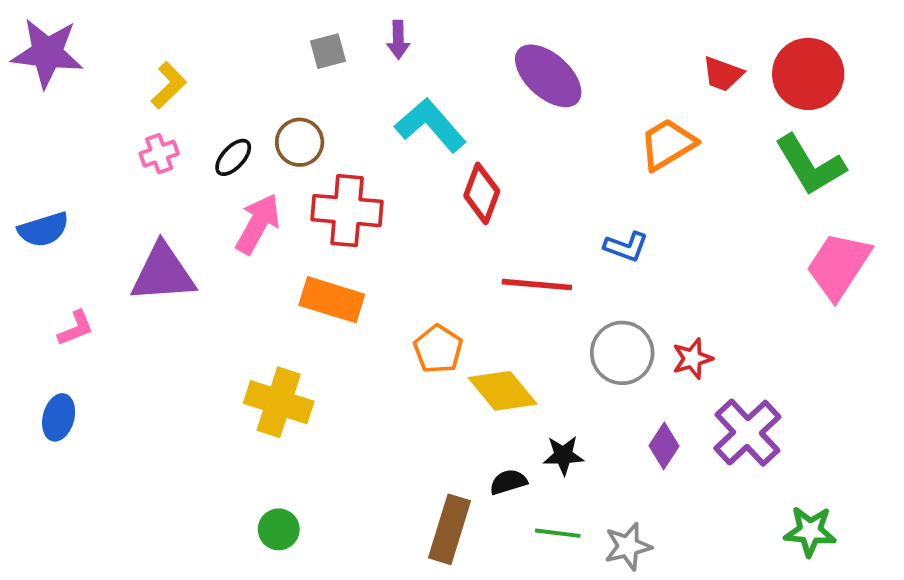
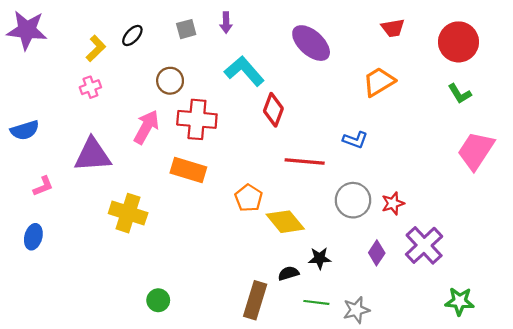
red trapezoid: (723, 74) -> (393, 28), moved, turned -30
black ellipse: (233, 157) -> (132, 35), moved
green L-shape: (810, 165) -> (460, 94), size x0.6
yellow cross: (279, 402) -> (128, 213), moved

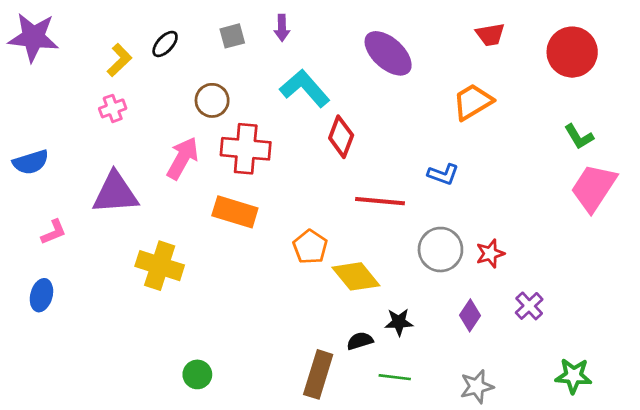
green L-shape: (460, 94) -> (579, 137), moved
purple cross: (424, 245) -> (529, 306), size x0.6
gray star: (356, 310) -> (477, 387), moved

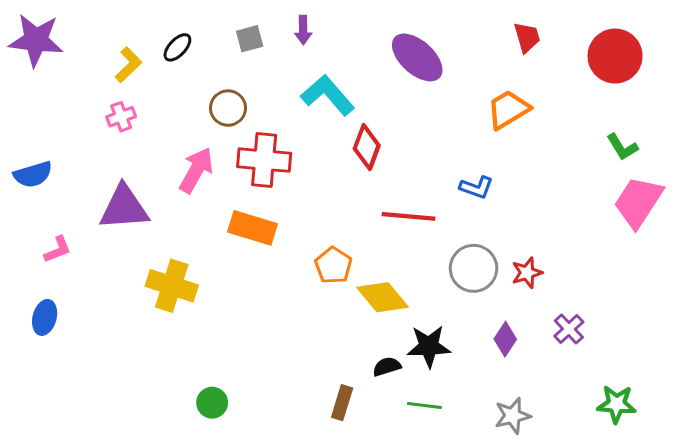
red trapezoid: (490, 35) -> (527, 37), turned -96
black star: (399, 322) -> (429, 346), size x1.4
brown rectangle: (318, 374) -> (342, 403), size x0.7

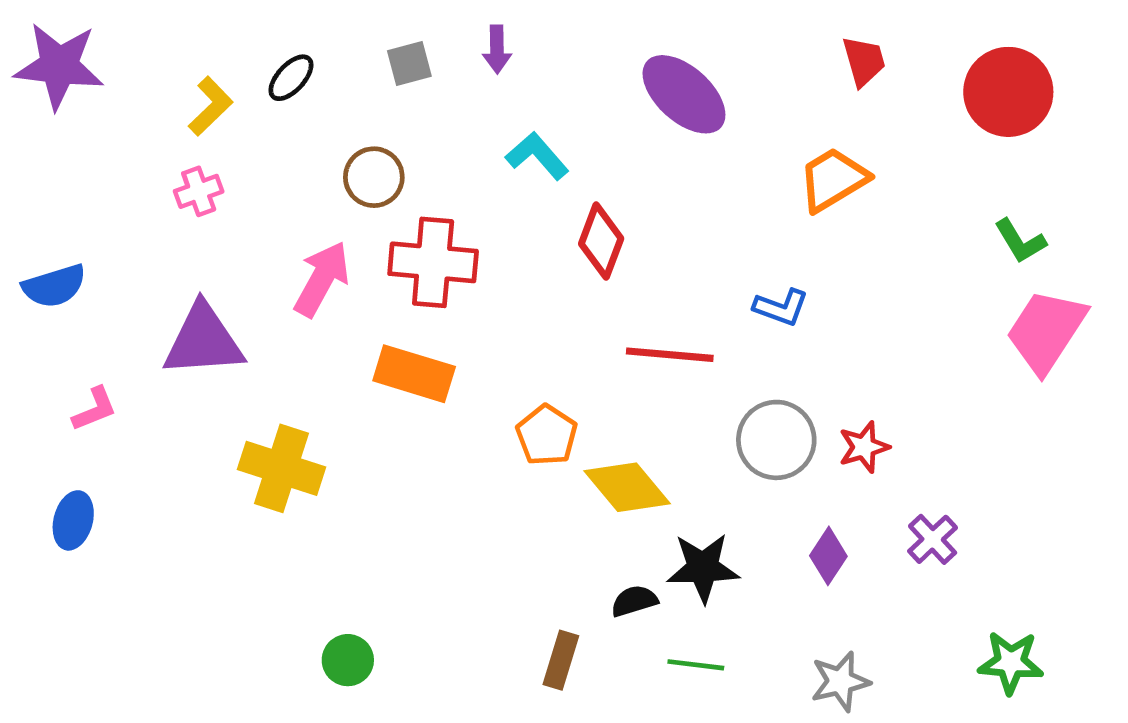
cyan L-shape: (328, 95) -> (537, 156), size x0.7

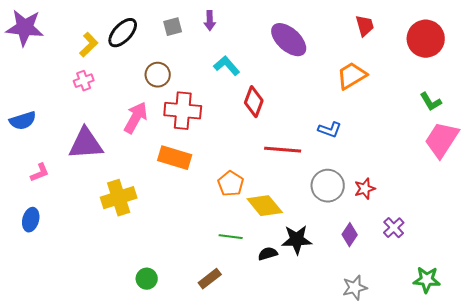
black ellipse: (291, 78) -> (123, 33), size x1.5
yellow cross: (282, 468) -> (119, 198), turned -36
brown rectangle: (561, 660) -> (210, 279), moved, turned 35
green line: (696, 665) -> (231, 237), moved

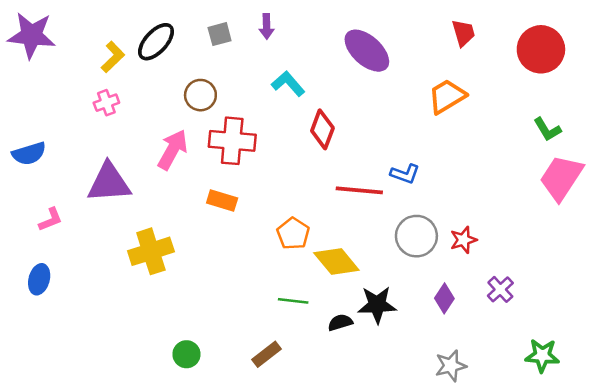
blue L-shape: (330, 130) -> (405, 174), moved
orange rectangle: (175, 158) -> (222, 201), size x0.7

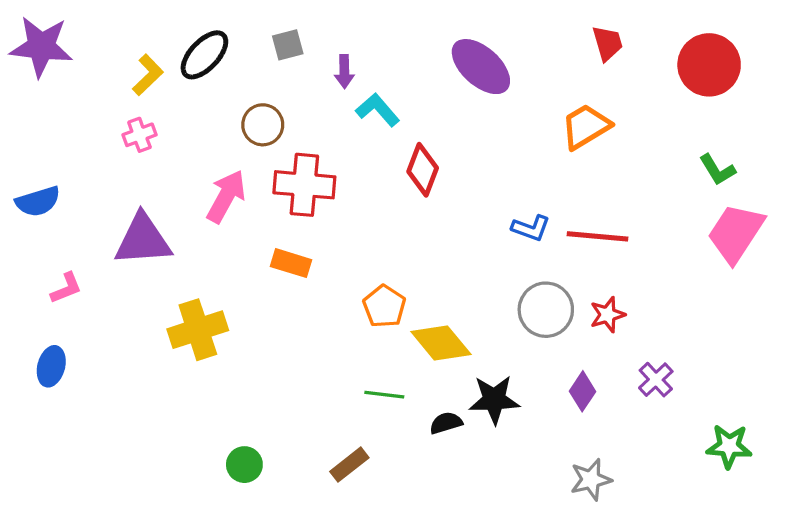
purple arrow: (267, 26) -> (344, 72), moved
red line: (359, 190) -> (597, 236), moved
green star: (542, 356) -> (729, 446), moved

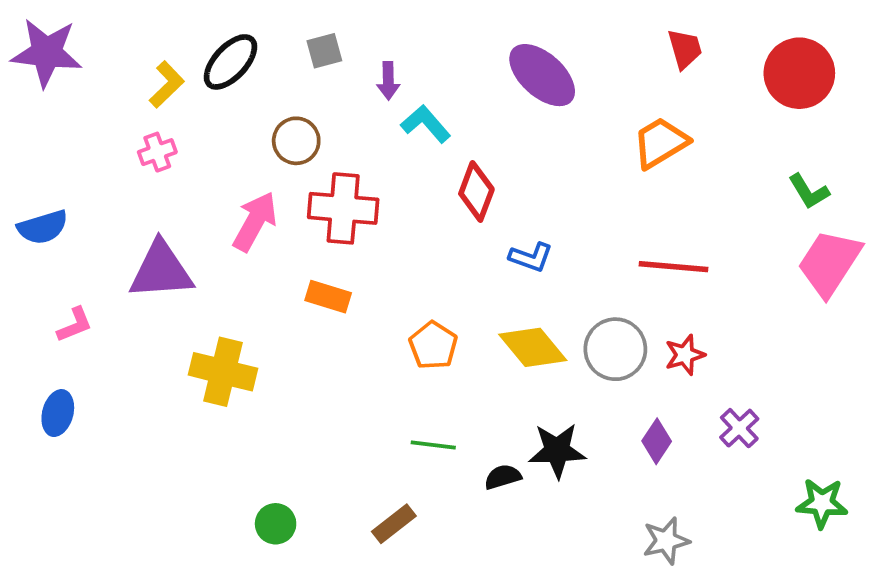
blue L-shape: (531, 228) -> (531, 257), moved
yellow cross: (198, 330) -> (223, 372), turned 32
yellow diamond: (441, 343) -> (533, 347), moved

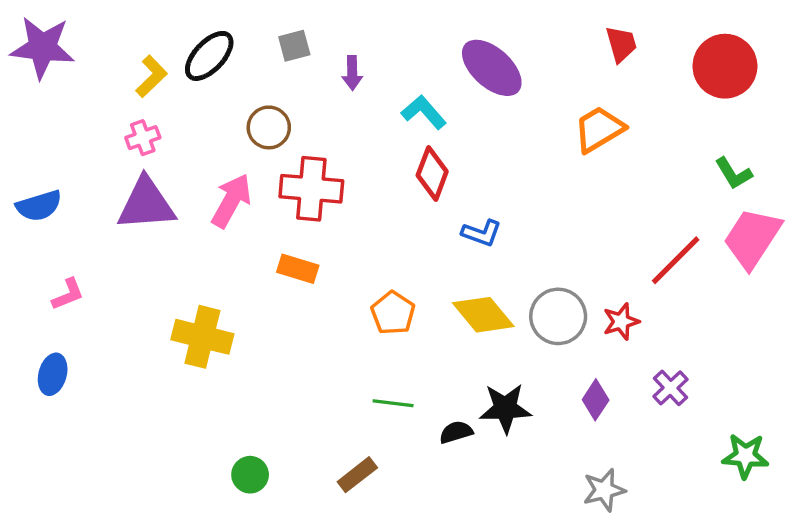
cyan L-shape: (426, 124) -> (424, 112), moved
red line: (674, 267) -> (676, 260), moved, turned -50
purple triangle: (161, 270) -> (146, 204), moved

